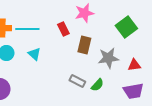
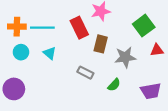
red rectangle: (63, 29) -> (79, 28), size x1.5
red triangle: (134, 65) -> (157, 50), moved
gray rectangle: (77, 81) -> (85, 73), moved

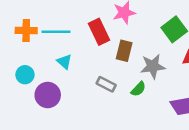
cyan circle: (21, 52) -> (25, 75), moved
green semicircle: (114, 85) -> (138, 89), moved
purple circle: (14, 89) -> (48, 95), moved

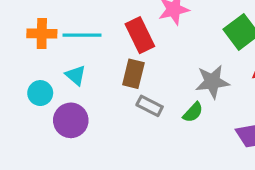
brown rectangle: (124, 51) -> (133, 74), moved
cyan triangle: (64, 62) -> (76, 75), moved

